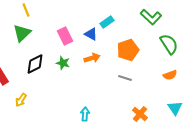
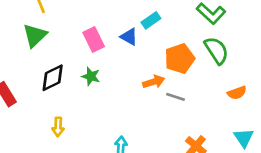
green semicircle: (169, 44) -> (216, 50), moved
orange arrow: (92, 58) -> (154, 82), moved
yellow arrow: (21, 100) -> (58, 127), moved, turned -32

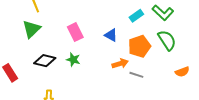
cyan rectangle: (151, 20) -> (136, 16), moved
blue triangle: (129, 37) -> (111, 35), moved
black diamond: (53, 78) -> (45, 61), turned 40

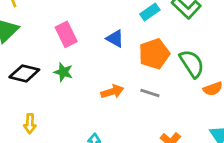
green semicircle: (167, 40) -> (192, 64), moved
orange arrow: (120, 64) -> (112, 92), moved

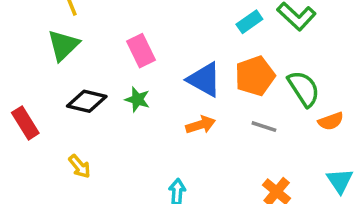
blue triangle: (115, 39) -> (204, 80), moved, size x1.5
gray line: (150, 93) -> (264, 127), moved
yellow arrow: (30, 124) -> (80, 166), moved, turned -42

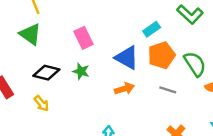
cyan rectangle: (249, 22) -> (152, 29), moved
green triangle: (63, 45) -> (30, 34), turned -40
yellow arrow: (80, 166) -> (41, 103), moved

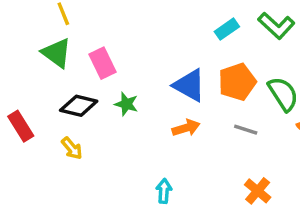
cyan rectangle: (152, 29) -> (227, 29), moved
pink rectangle: (84, 38) -> (103, 63), moved

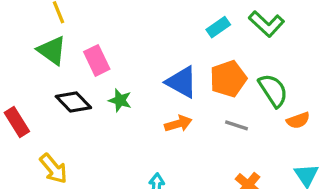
black diamond: (79, 106) -> (73, 102), turned 32
yellow arrow: (72, 148) -> (53, 169), moved, size x1.4

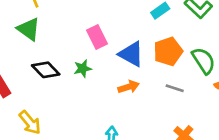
pink rectangle: (97, 60) -> (97, 37), moved
green star: (120, 100) -> (83, 69), turned -30

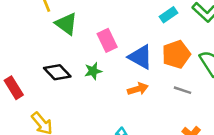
green triangle: (29, 29) -> (66, 24), moved

